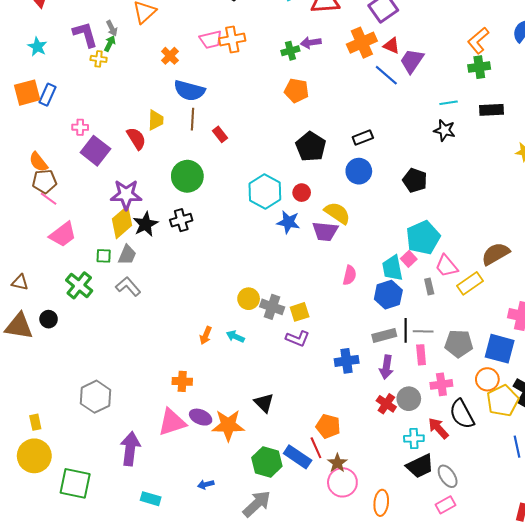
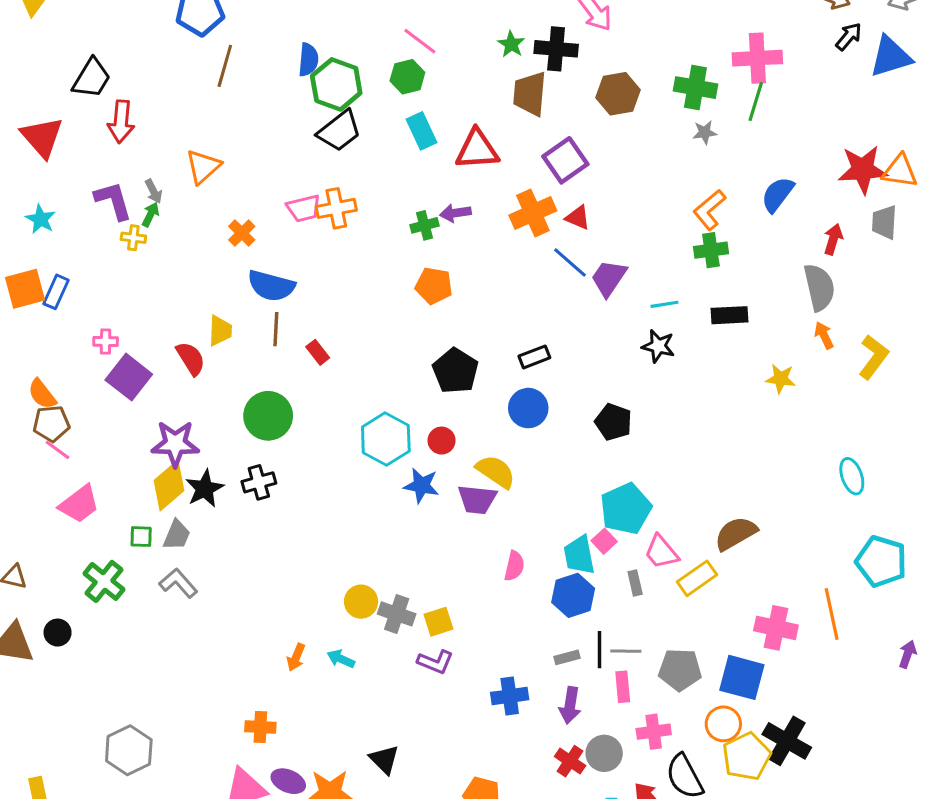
purple trapezoid: (412, 61) -> (609, 278), moved
gray rectangle: (384, 335) -> (567, 657), size x0.7

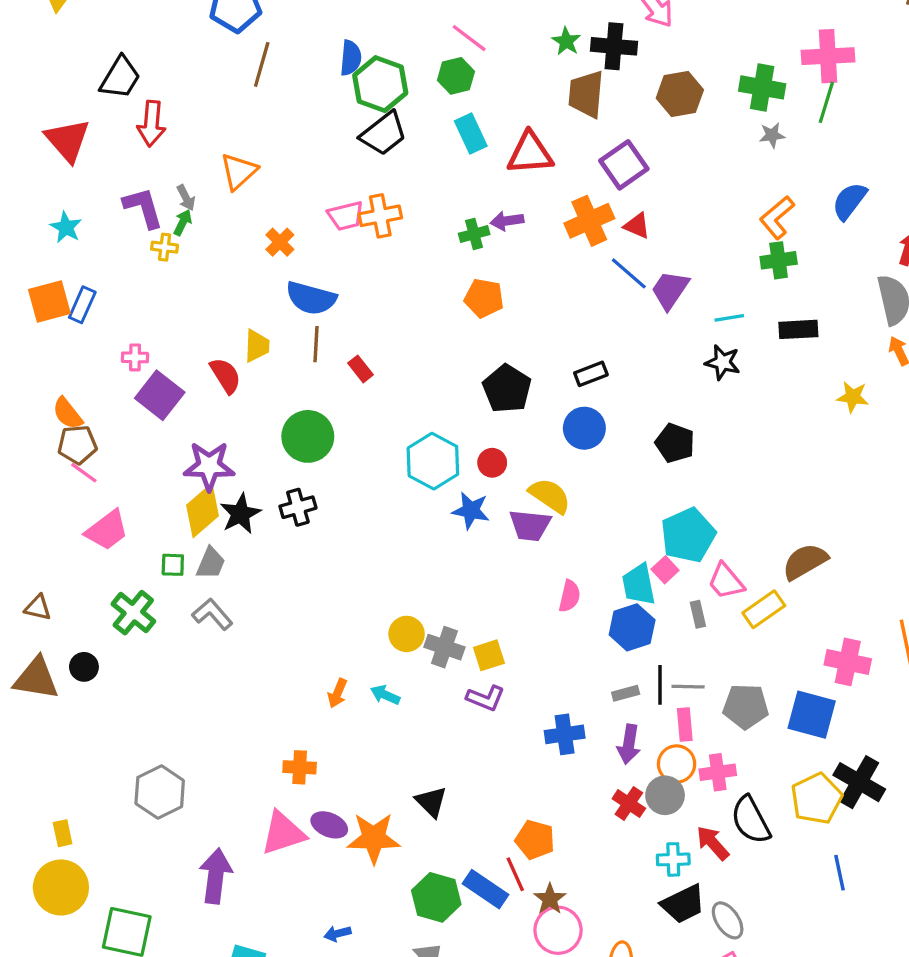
orange circle: (723, 724) -> (677, 764), moved

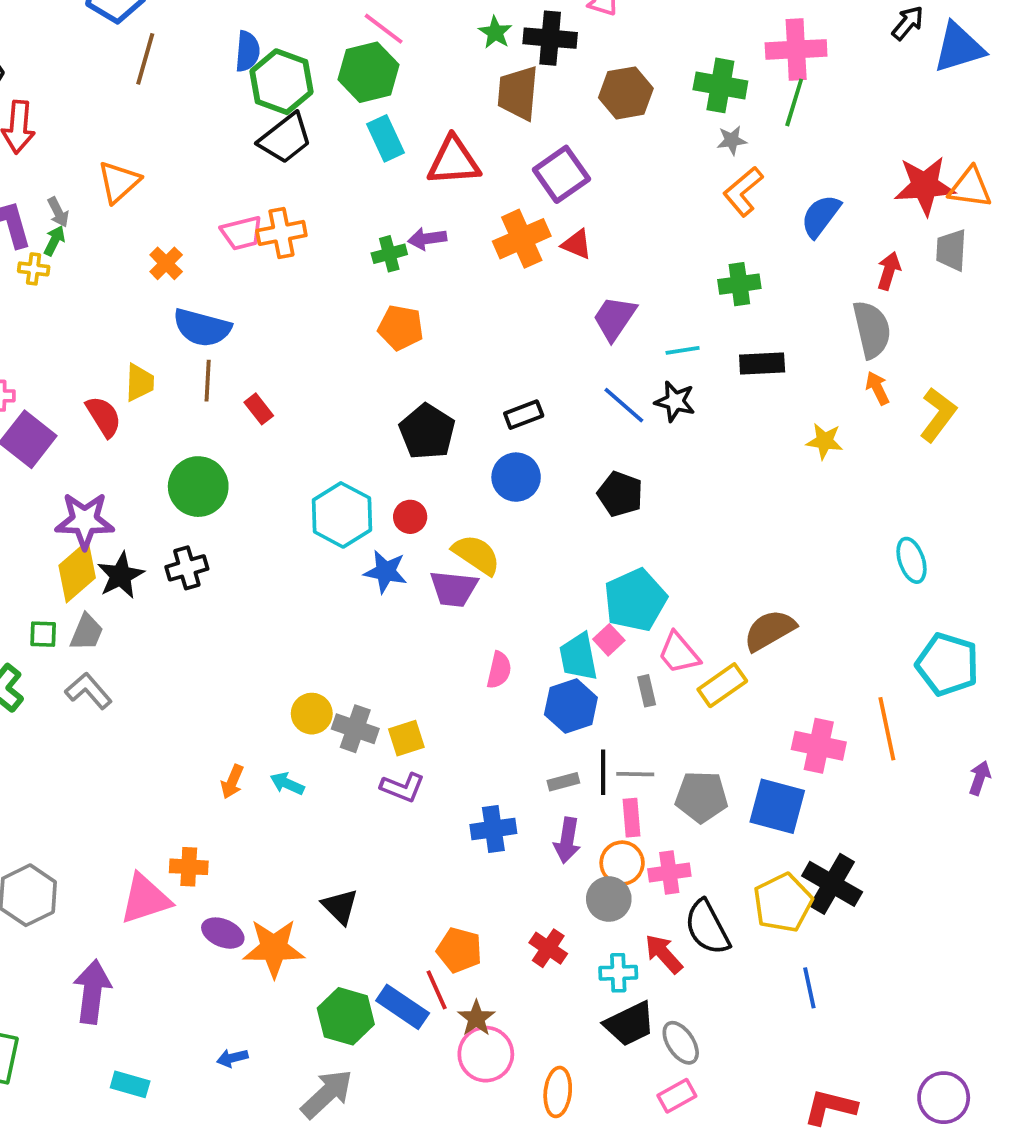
green hexagon: (456, 76) -> (369, 72), size x1.4
orange L-shape: (777, 217) -> (743, 191), moved
blue line: (629, 273) -> (624, 405), moved
red cross: (629, 804) -> (548, 948), moved
pink triangle: (283, 833) -> (145, 899), moved

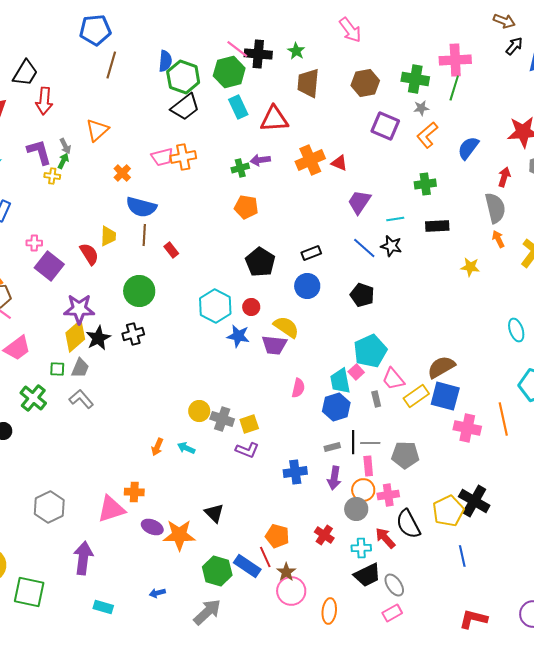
black cross: (550, 38) -> (258, 54), moved
purple square: (561, 174) -> (385, 126), moved, turned -32
blue square: (777, 806) -> (445, 396), moved

